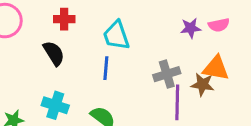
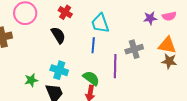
red cross: (64, 19) -> (65, 12), turned 32
brown star: (203, 85) -> (169, 61), moved
purple line: (177, 102) -> (115, 66), moved

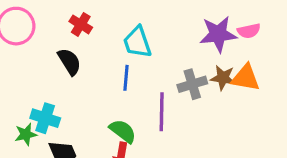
purple star: (150, 18) -> (218, 34), size x1.6
brown star: (169, 61) -> (223, 78), moved
cyan cross: (59, 70) -> (45, 118), moved

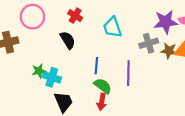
blue line: (126, 78) -> (96, 66), moved
gray cross: (192, 84) -> (149, 43), moved
green star: (26, 134) -> (39, 71), moved

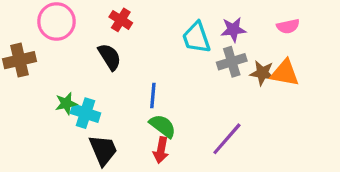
purple star: (166, 22) -> (233, 30), moved, size x0.7
cyan trapezoid: (112, 27) -> (196, 38), moved
purple line: (128, 73) -> (227, 139), moved, turned 40

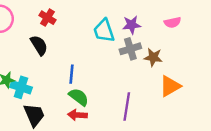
orange triangle: (285, 73) -> (170, 86), moved, turned -40
purple line: (227, 139) -> (127, 107), turned -32
red arrow: (161, 150) -> (77, 115), turned 84

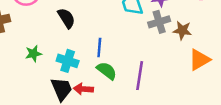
cyan cross: (21, 87) -> (68, 61), moved
purple line: (127, 107) -> (140, 76), moved
red arrow: (77, 115) -> (83, 89), moved

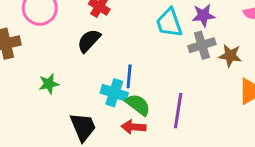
black semicircle: (66, 18) -> (89, 41), turned -105
cyan cross: (68, 61) -> (114, 93), moved
red arrow: (83, 89) -> (134, 127), moved

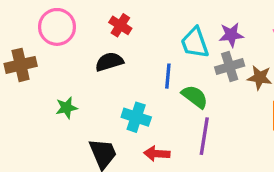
black semicircle: (89, 41) -> (109, 62), turned 30
blue line: (129, 76) -> (168, 76), moved
green semicircle: (138, 105) -> (195, 97), moved

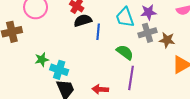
black semicircle: (109, 62) -> (83, 20), moved
blue line: (168, 76) -> (98, 32), moved
cyan cross: (136, 117) -> (59, 70), moved

